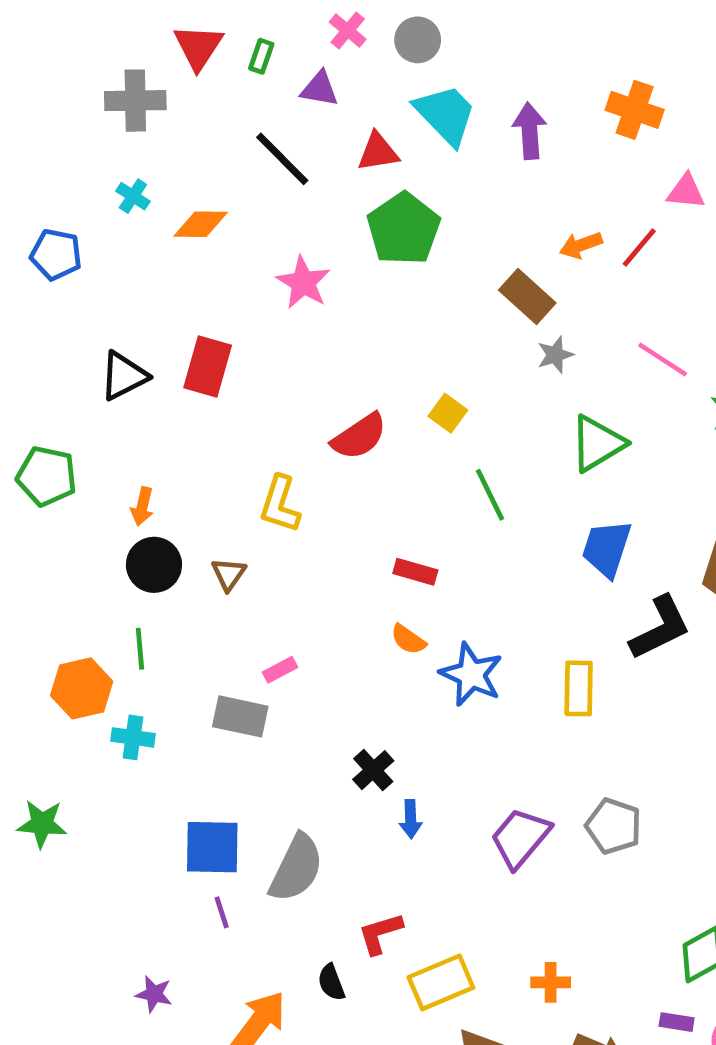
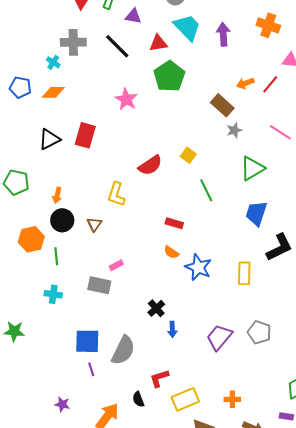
gray cross: (135, 101) -> (73, 42), moved
orange diamond: (201, 224) -> (53, 92), moved
orange hexagon: (82, 688) -> (31, 239), moved

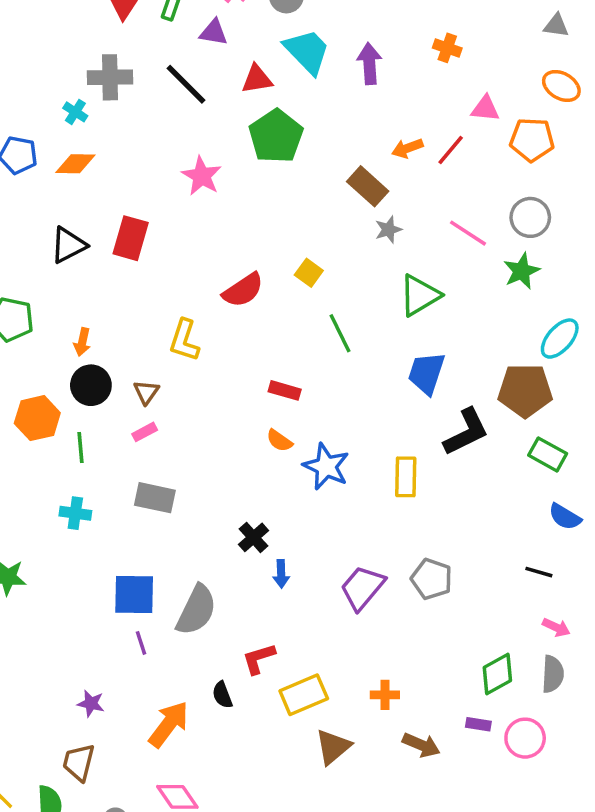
orange cross: (268, 25) -> (447, 48), size x0.7
pink rectangle: (116, 265) -> (145, 432), moved

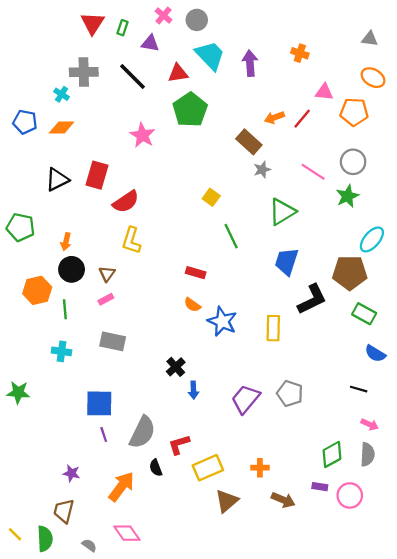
red semicircle: (243, 290) -> (126, 202), moved
gray semicircle: (196, 610) -> (142, 432), moved

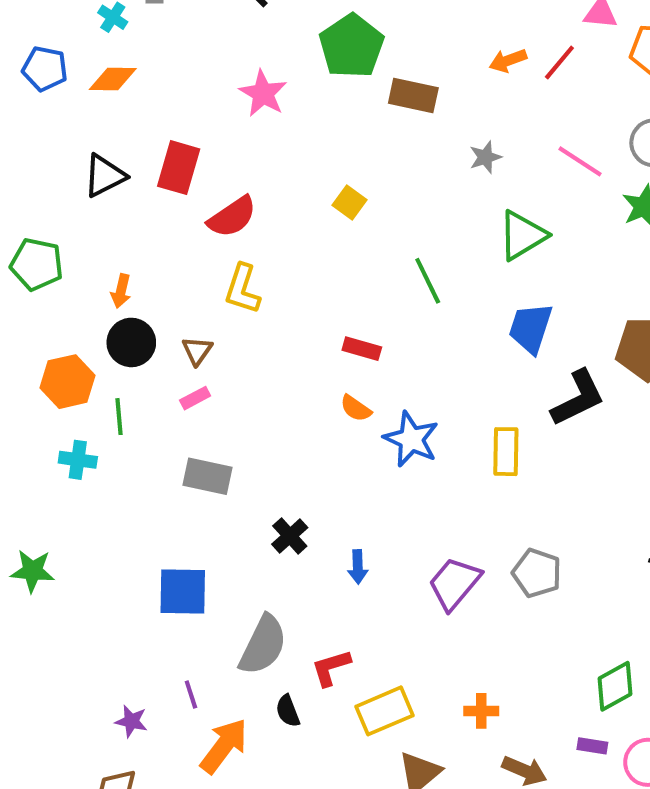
brown rectangle: (249, 142) -> (413, 95), moved, turned -30
yellow square: (211, 197) -> (349, 203), moved
cyan cross: (62, 351) -> (78, 460), moved
black cross: (176, 367) -> (290, 536), moved
purple line: (104, 434) -> (191, 694), moved

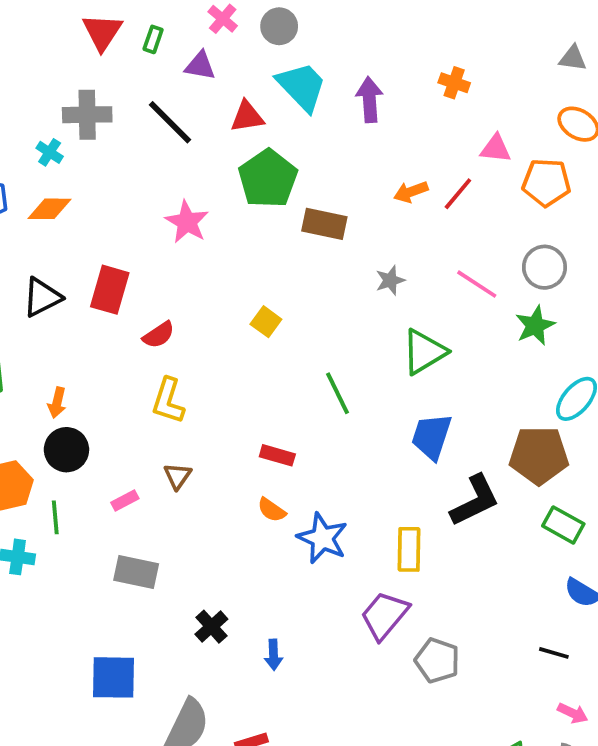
red semicircle: (232, 217) -> (159, 335), size x0.7
brown triangle: (197, 351) -> (178, 476), moved
purple trapezoid: (454, 583) -> (385, 615), moved

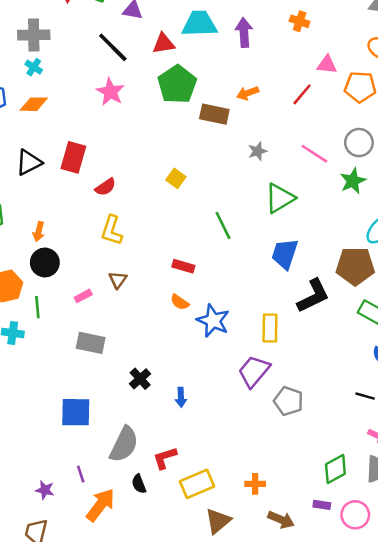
cyan trapezoid: (302, 86) -> (199, 24), turned -48
gray cross: (87, 115) -> (34, 35), moved
orange arrow: (411, 192) -> (248, 93), moved
pink star: (187, 222) -> (110, 92), moved

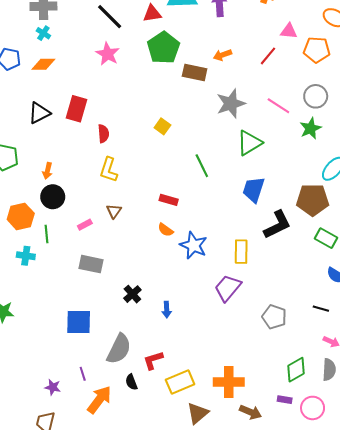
gray star: (258, 151) -> (231, 104), size x1.8
red semicircle: (105, 187) -> (103, 134), turned -60
gray pentagon: (288, 401) -> (274, 317), moved
orange cross: (255, 484) -> (229, 382), size x1.8

